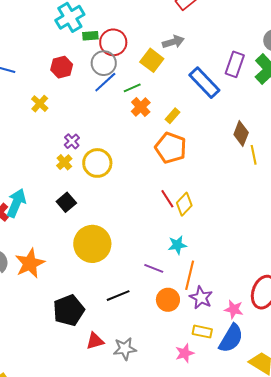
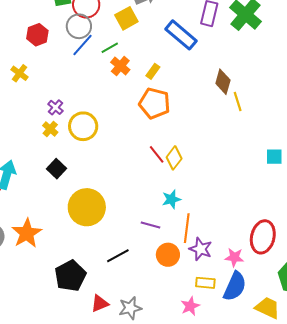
yellow square: (152, 60) -> (126, 18), turned 30

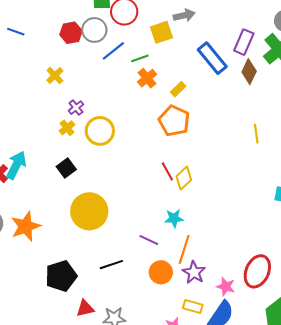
gray circle: (79, 26) -> (94, 30), moved
yellow cross: (20, 73) -> (55, 75), moved
brown diamond: (223, 82) -> (249, 72), moved

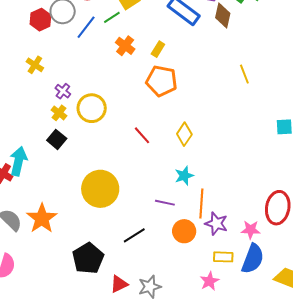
green line: (140, 58) -> (112, 17), moved
black square: (66, 168) -> (57, 139), moved
red line: (167, 171) -> (142, 135), moved

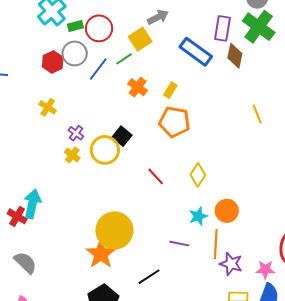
black square: (57, 139) -> (122, 136), moved
orange star: (42, 218) -> (101, 254), moved
orange circle: (184, 231) -> (227, 211), moved

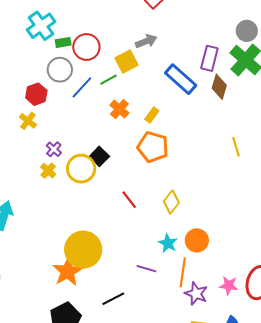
red hexagon: (53, 62) -> (36, 94), moved
cyan star: (198, 216) -> (168, 243), turned -30
pink star: (265, 270) -> (229, 286), moved

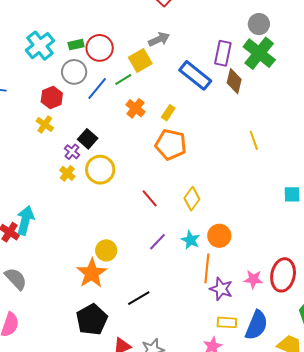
cyan cross: (41, 26) -> (40, 46), moved
black square: (99, 156) -> (88, 139), moved
yellow circle: (83, 250) -> (106, 250), size x0.6
purple line: (146, 269) -> (158, 242), moved, turned -60

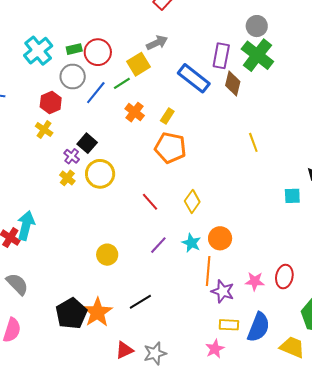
orange star: (92, 273) -> (97, 312), moved
red ellipse: (283, 275) -> (284, 277), size x0.7
black pentagon: (92, 319) -> (71, 314), moved

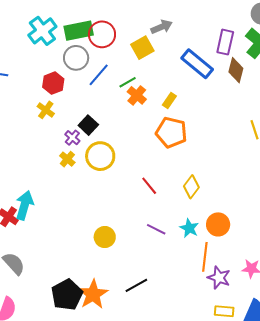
green rectangle: (74, 49) -> (79, 31), size x1.8
green line: (122, 83) -> (128, 82), moved
purple line: (158, 245) -> (156, 229), turned 72

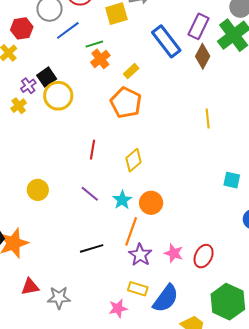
yellow circle: (100, 156) -> (58, 96), moved
red line: (149, 186) -> (92, 150), turned 36
black line: (136, 285) -> (92, 248), moved

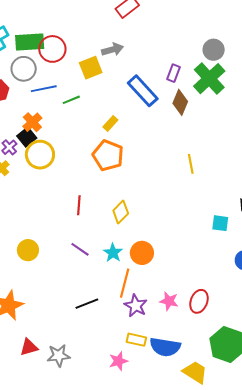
purple rectangle: (198, 26) -> (174, 73), size x0.7
blue line: (68, 30) -> (44, 89), turned 30
orange cross: (100, 59) -> (32, 122), moved
blue semicircle: (166, 299) -> (165, 347), turned 68

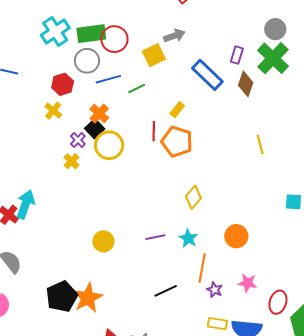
red line: (79, 205) -> (154, 131), moved
purple line: (80, 249) -> (155, 237), turned -42
orange circle: (142, 253) -> (236, 236), moved
red ellipse: (199, 301) -> (278, 302), moved
purple star: (136, 306) -> (215, 290), size x0.7

